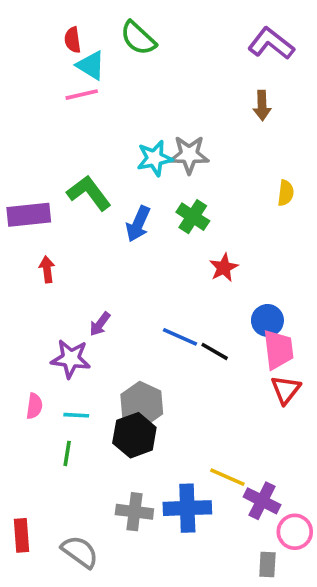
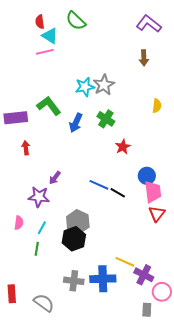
gray star: (189, 155) -> (104, 85), turned -30
cyan line: (76, 415) -> (42, 228), turned -64

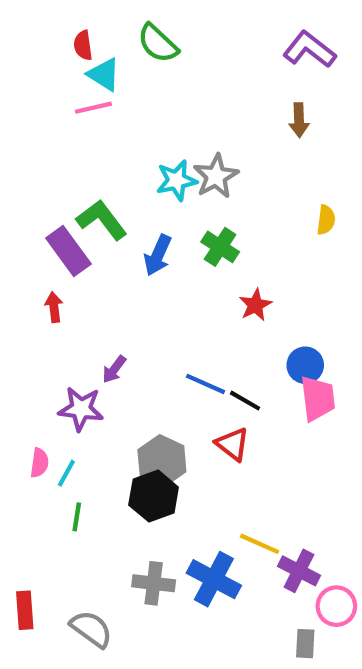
purple rectangle: (16, 118) -> (68, 251), moved, turned 60
red triangle: (157, 214) -> (233, 444), moved, turned -30
cyan line: (42, 228) -> (66, 473), moved
blue cross: (103, 279) -> (214, 579), turned 30

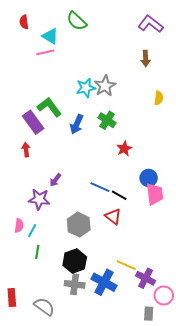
red semicircle: (83, 45) -> (24, 22), moved
yellow semicircle: (326, 220) -> (159, 98), moved
black hexagon: (154, 496) -> (75, 261), moved

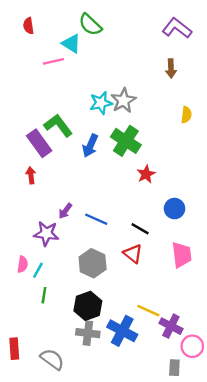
cyan triangle: (50, 36) -> (71, 44), moved
green cross: (107, 120) -> (126, 141), size x1.4
blue line: (100, 187) -> (96, 219), moved
pink trapezoid: (155, 194) -> (182, 255), moved

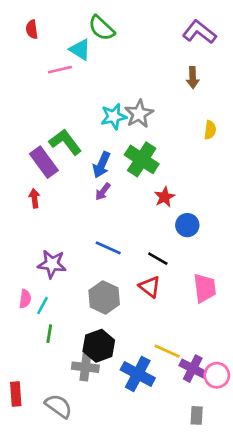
blue circle: (174, 209) -> (187, 225), moved
purple arrow: (65, 211) -> (103, 192), moved
gray cross: (88, 333) -> (85, 367), moved
pink circle: (192, 346) -> (217, 375), moved

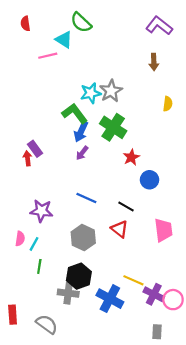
green L-shape: (65, 142) -> (75, 113), moved
purple rectangle: (44, 162) -> (35, 149), moved, size x0.7

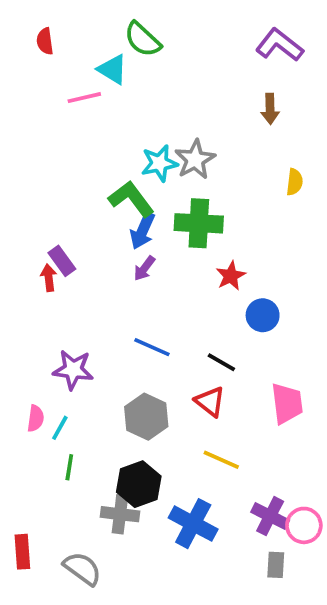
green cross: (113, 127) -> (199, 223), turned -30
yellow line: (133, 280) -> (221, 460), moved
gray rectangle: (157, 332) -> (276, 565), moved

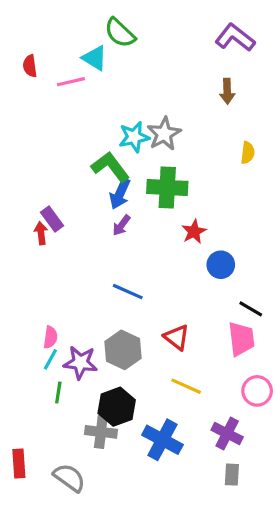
red semicircle: (45, 41) -> (30, 66), moved
black line: (221, 362) -> (251, 309), moved
purple star: (73, 370) -> (80, 363), moved
pink semicircle: (36, 418) -> (50, 337), moved
pink circle: (304, 525) -> (257, 391), moved

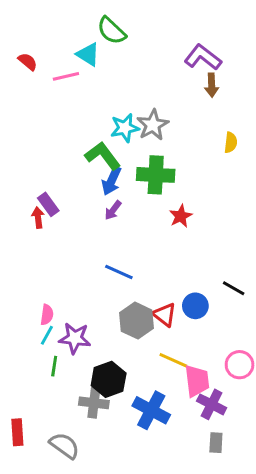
purple L-shape: (235, 38) -> (203, 57), moved
red semicircle: (30, 66) -> (28, 62), turned 138
blue circle: (221, 265) -> (195, 306), moved
pink trapezoid: (241, 339) -> (197, 381), moved
gray hexagon: (123, 350) -> (137, 321), moved

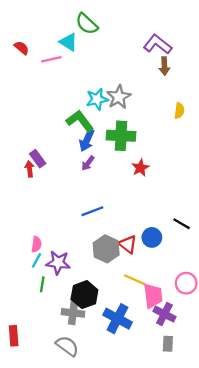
blue line: (119, 272) -> (92, 211), turned -45
gray semicircle: (64, 446) -> (67, 346), moved

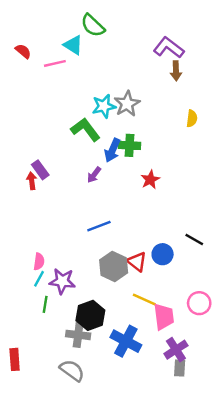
green cross: (121, 136) -> (130, 145), size x0.7
blue arrow: (87, 140) -> (112, 150), moved
purple cross: (164, 314) -> (176, 350), moved, turned 30

